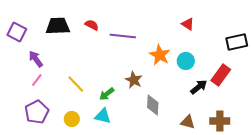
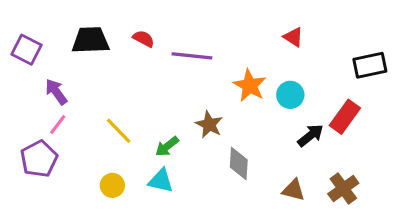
purple pentagon: (37, 112) -> (39, 159), moved
brown cross: (220, 121) -> (343, 188), turned -36

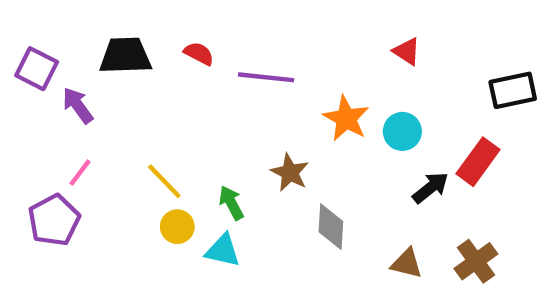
purple arrow: (56, 92) -> (78, 105), moved
green arrow: (167, 146) -> (231, 203), turned 100
yellow circle: (112, 185) -> (177, 227), moved

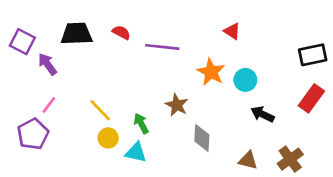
red triangle: (407, 51) -> (232, 31), moved
red rectangle: (478, 162) -> (311, 98), moved
black arrow: (430, 188) -> (263, 114), turned -115

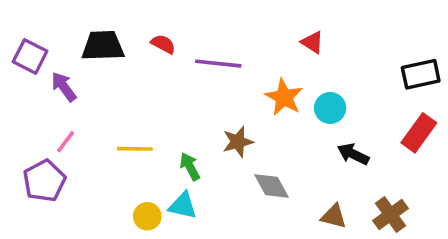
brown star: (177, 105) -> (238, 142), turned 30
yellow line: (100, 110) -> (135, 149), turned -45
yellow circle: (108, 138) -> (147, 216), moved
gray diamond: (202, 138) -> (272, 186), turned -32

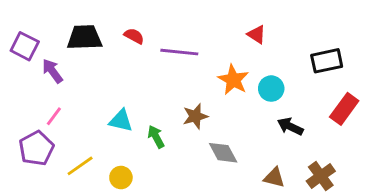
black rectangle: (421, 74) -> (327, 61), moved
yellow line: (135, 149) -> (80, 166), moved, turned -36
cyan triangle: (183, 206) -> (121, 121), moved

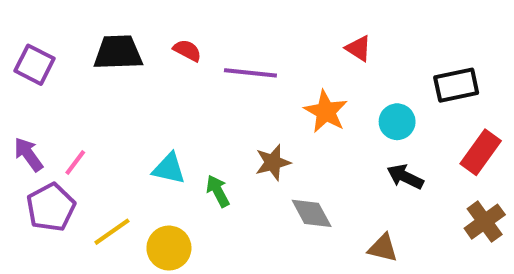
purple arrow: (52, 71) -> (28, 154), moved
cyan circle: (271, 89) -> (397, 122), moved
brown cross: (321, 176) -> (485, 222), moved
yellow circle: (121, 178) -> (169, 248), size x1.4

